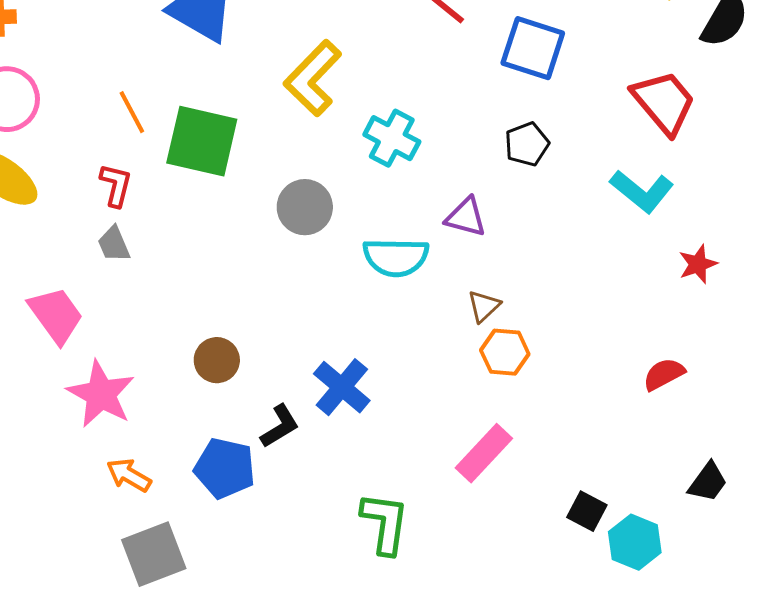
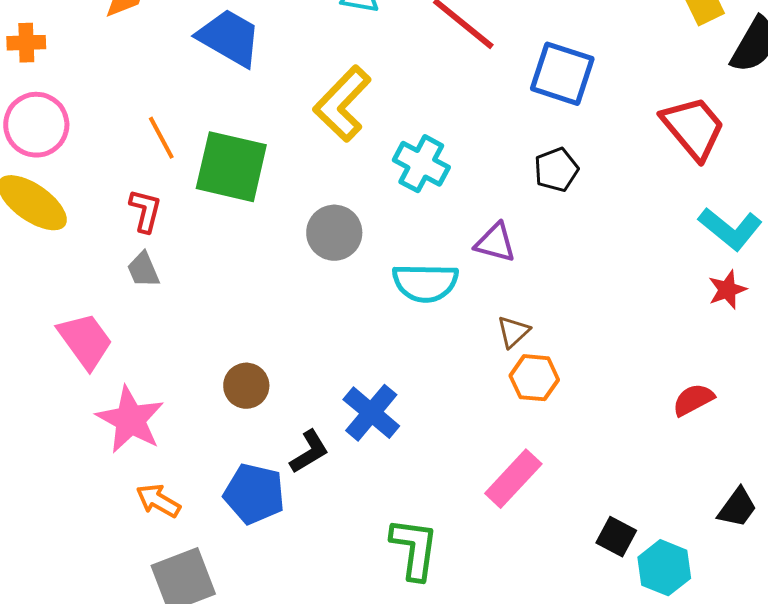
cyan L-shape: (642, 191) -> (730, 229), moved

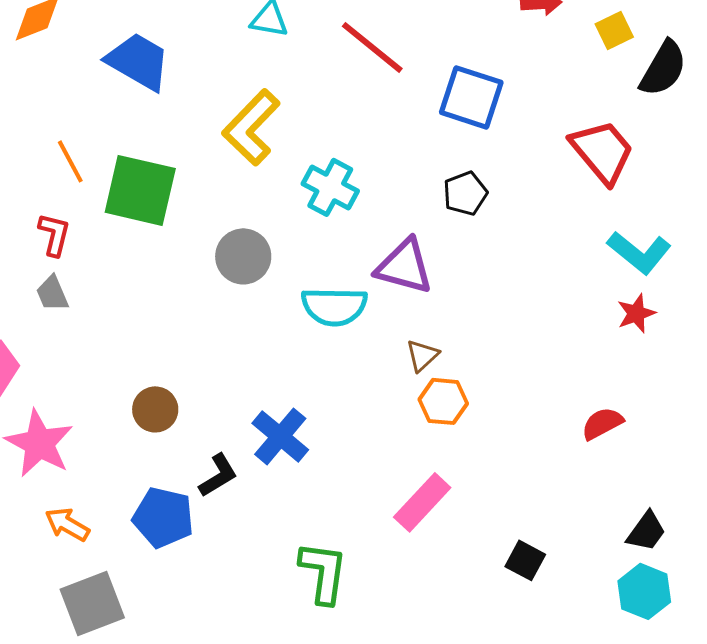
purple triangle: (495, 243) -> (404, 266), size x1.4
cyan hexagon: (664, 568) -> (644, 591), moved

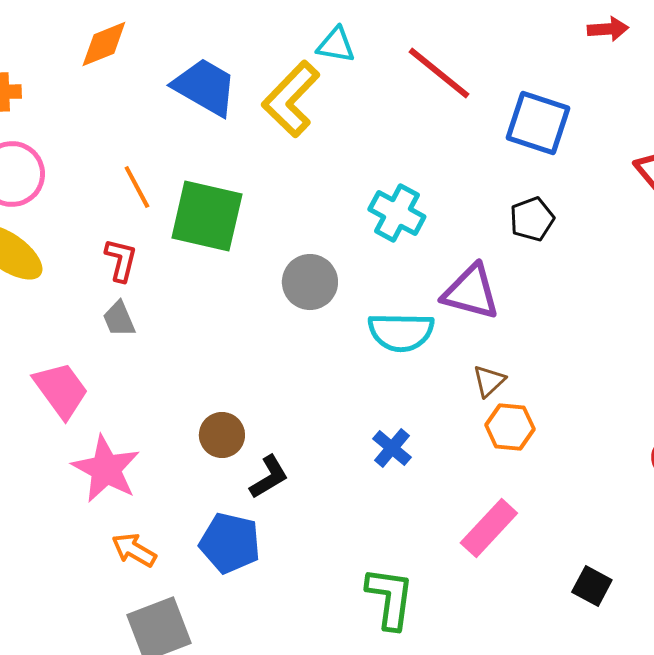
yellow L-shape: (251, 127) -> (291, 99), moved
blue cross: (280, 436) -> (392, 448), moved, size x0.7
black L-shape: (218, 475) -> (269, 477), moved

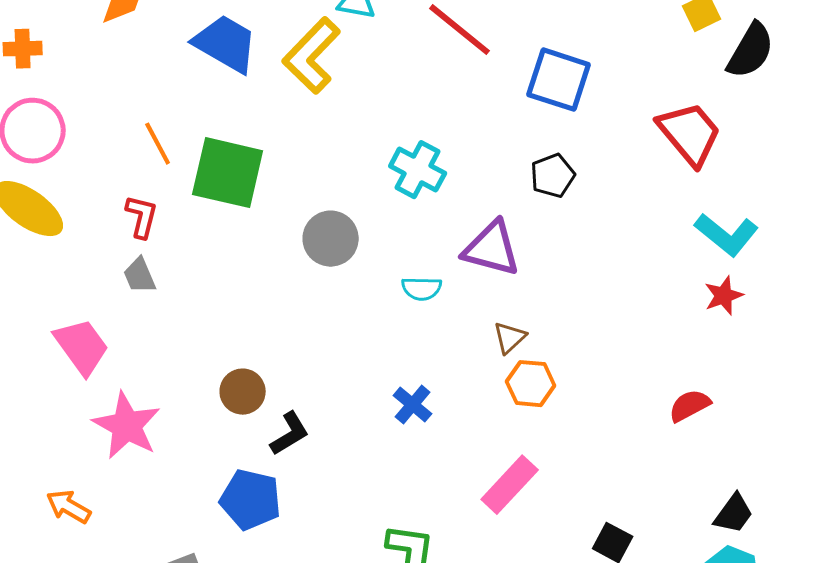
cyan semicircle: (401, 332) -> (422, 289), size x0.6
orange arrow: (134, 550) -> (69, 507), moved

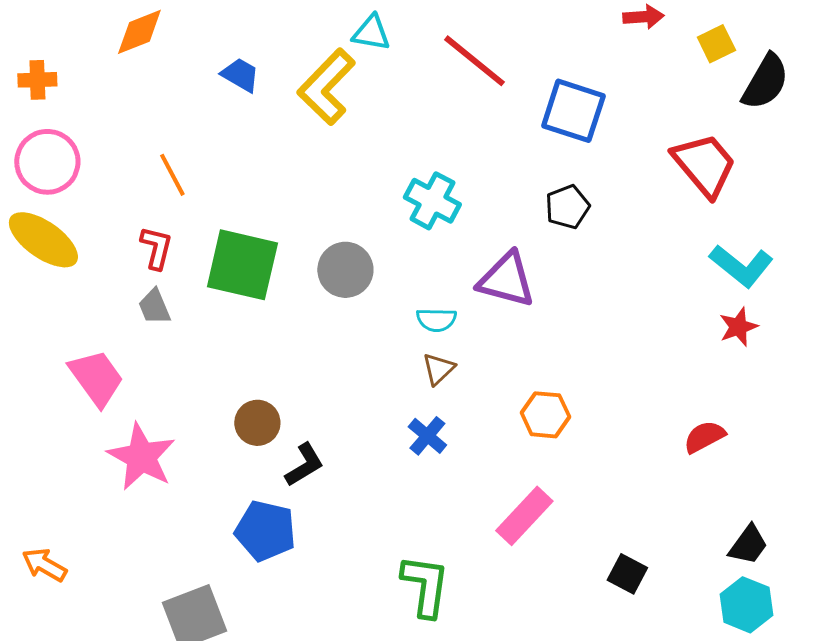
blue trapezoid: (226, 44) -> (240, 75), size x0.6
green square: (228, 173) -> (242, 265), moved
brown triangle: (510, 338) -> (438, 369), moved
orange arrow: (69, 507) -> (44, 565), moved

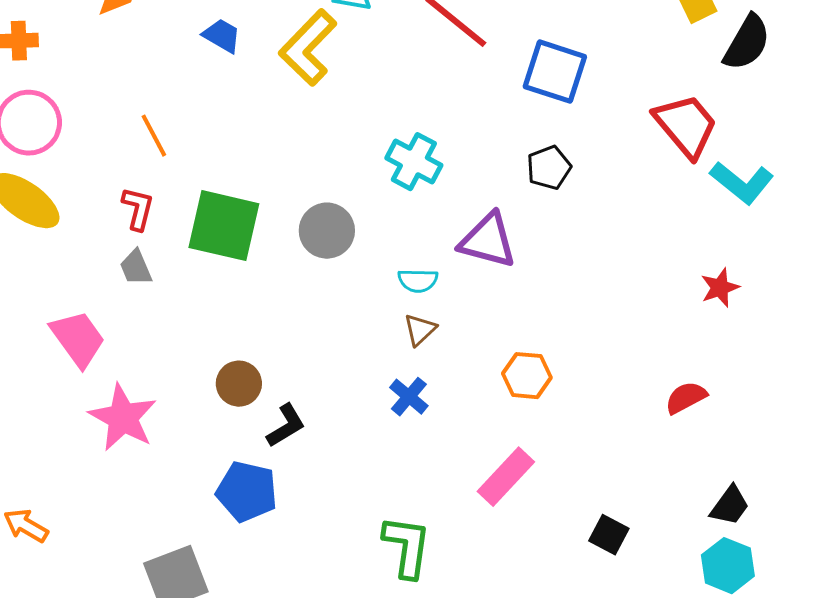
cyan L-shape: (741, 266) -> (742, 183), moved

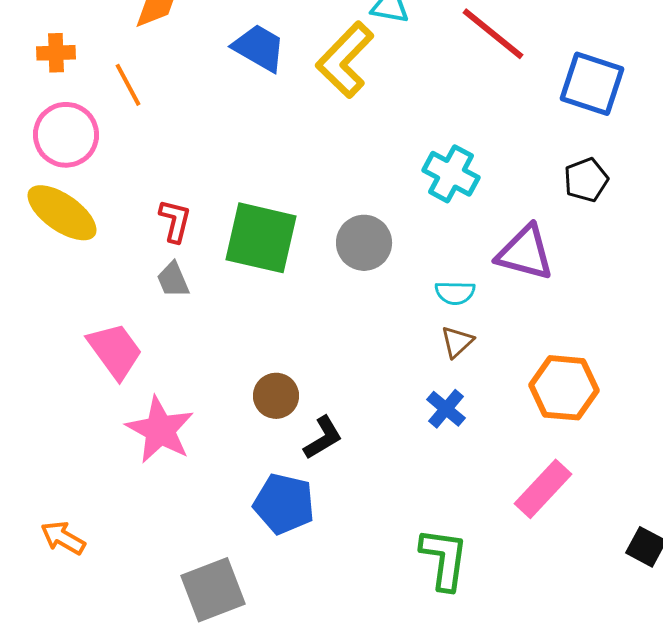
blue trapezoid: (222, 36) -> (259, 48), size x1.4
orange line: (154, 136) -> (128, 85), moved
orange hexagon: (527, 376) -> (564, 388), size x1.4

